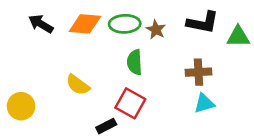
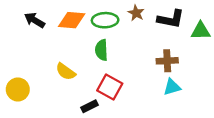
brown star: (156, 30) -> (136, 13), moved
green semicircle: (135, 62) -> (101, 50), moved

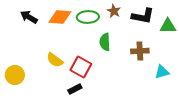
green semicircle: (101, 50) -> (105, 42), moved
red square: (110, 87) -> (81, 67), moved
cyan triangle: (172, 87) -> (162, 72), moved

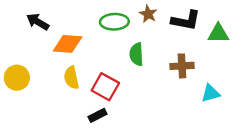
orange diamond: (60, 17) -> (68, 44), moved
yellow semicircle: (55, 60) -> (71, 78), turned 42
yellow circle: (15, 75) -> (17, 78), moved

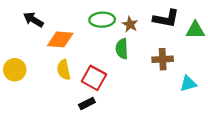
brown star: (148, 14) -> (130, 24), moved

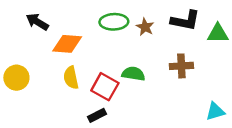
green semicircle: (122, 49) -> (133, 74), moved, turned 102
cyan triangle: (188, 84) -> (215, 111), moved

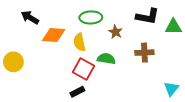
brown star: (145, 27) -> (116, 32), moved
yellow semicircle: (71, 78) -> (79, 42), moved
cyan triangle: (215, 111) -> (171, 89), turned -35

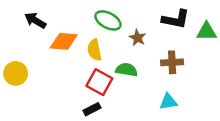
green ellipse: (91, 17) -> (108, 20), turned 30
cyan triangle: (171, 89) -> (168, 102), moved, turned 42

